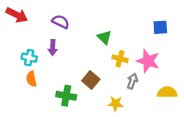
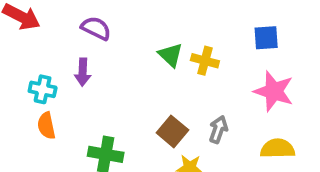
yellow cross: (120, 59) -> (205, 61), moved
pink star: (148, 61) -> (274, 91), moved
brown square: (91, 80) -> (172, 131), moved

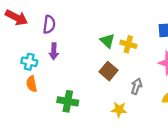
purple semicircle: (96, 28) -> (49, 24), moved, turned 72
brown square: (172, 131) -> (109, 71), moved

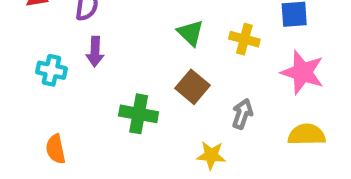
yellow cross: (128, 44) -> (244, 39), moved
orange semicircle: (32, 84) -> (56, 149), moved
green cross: (68, 101) -> (139, 114), moved

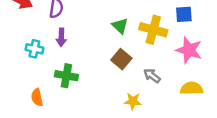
yellow cross: (244, 39) -> (153, 30), size x1.5
green cross: (139, 114) -> (66, 76), moved
gray arrow: (242, 114) -> (152, 76), turned -72

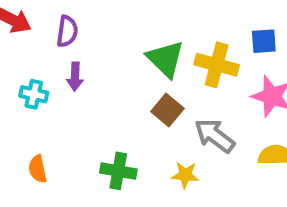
green triangle: (120, 26) -> (165, 59), size x1.5
green cross: (66, 76) -> (118, 171), moved
gray arrow: (152, 76) -> (215, 136), size x1.5

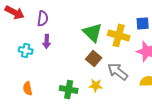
yellow star: (185, 175) -> (96, 85), moved

